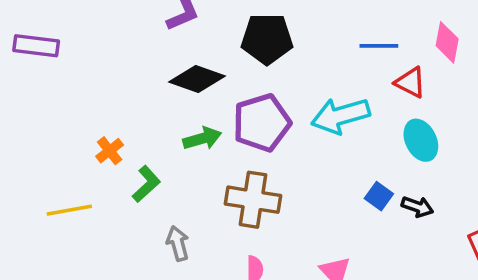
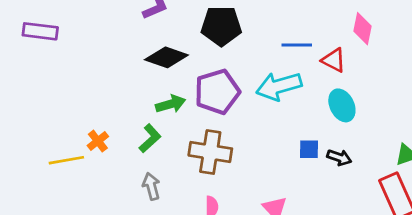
blue line: (379, 46) -> (297, 45), moved
orange cross: (110, 151) -> (98, 141), moved
green L-shape: (146, 184) -> (150, 138), moved
blue square: (379, 196) -> (309, 149), turned -35

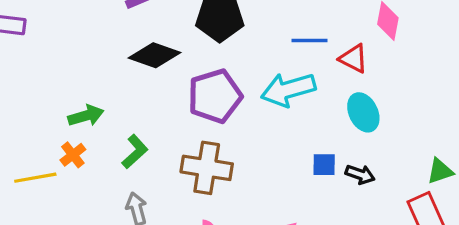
green arrow: (171, 104) -> (86, 116), moved

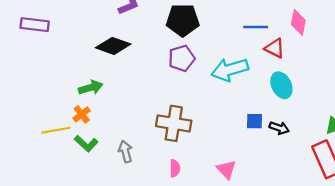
blue line: (309, 41) -> (256, 27), moved
black diamond: (154, 55) -> (113, 46), moved
purple pentagon: (215, 96) -> (182, 58), moved, size x0.7
green L-shape: (135, 152) -> (86, 144), moved, turned 85

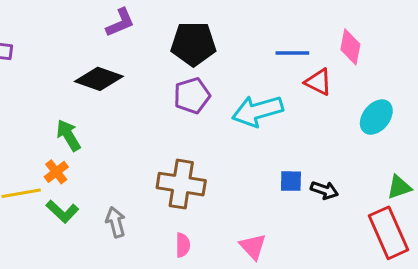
cyan ellipse: (281, 85) -> (376, 117), moved, turned 65
green arrow: (91, 88) -> (68, 135), turned -105

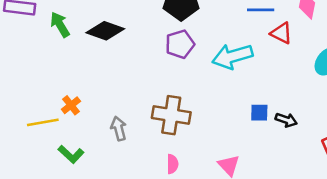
green arrow: (68, 135) -> (60, 25), moved
green L-shape: (62, 212) -> (71, 154), moved
gray arrow: (116, 222) -> (119, 129), moved

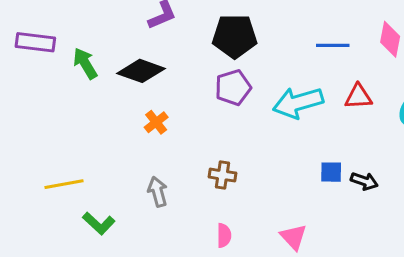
red triangle: (281, 33) -> (358, 97), moved, turned -30
orange cross: (71, 105) -> (156, 122), moved
brown cross: (171, 115) -> (223, 175), size x0.6

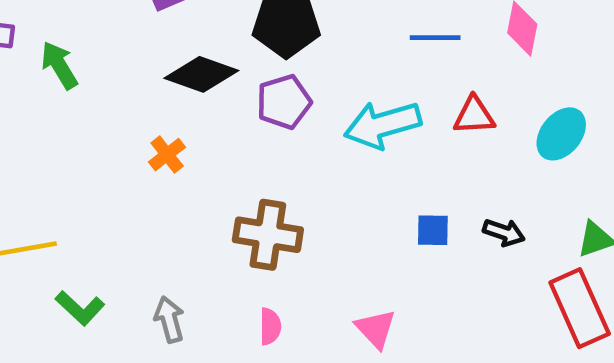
black diamond: (141, 71) -> (201, 74), moved
brown cross: (223, 175) -> (268, 235), size x1.6
black arrow: (364, 181) -> (504, 232), moved
gray arrow: (158, 192) -> (169, 320), moved

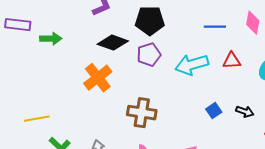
green arrow: (59, 65) -> (51, 39), turned 120
orange cross: (167, 155) -> (98, 78), size x1.8
blue square: (433, 230) -> (214, 111), turned -35

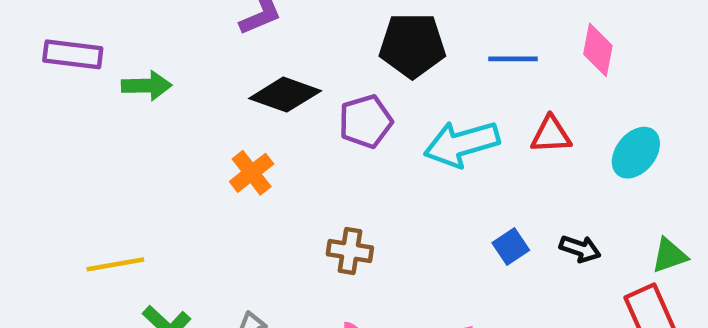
black pentagon: (150, 21) -> (412, 45), moved
orange cross: (98, 78) -> (252, 173), size x0.7
brown cross: (142, 113) -> (350, 251), size x0.7

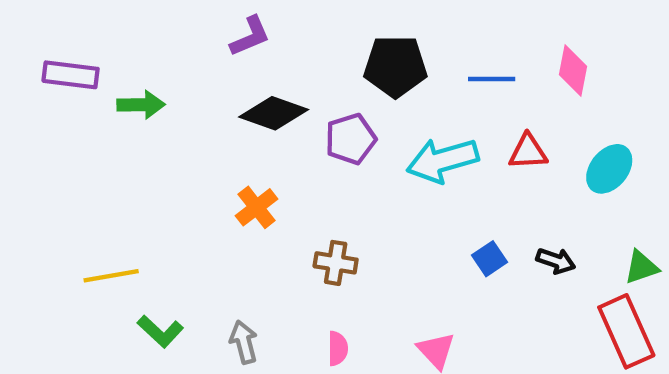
orange cross: (252, 173) -> (257, 207), moved

